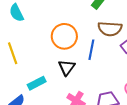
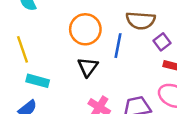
cyan rectangle: (37, 83) -> (38, 81), moved, turned 42

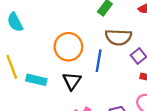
cyan rectangle: (38, 81) -> (36, 80), moved

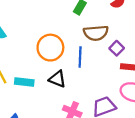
black triangle: (72, 81) -> (57, 79), turned -36

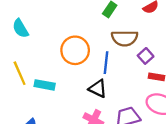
black triangle: (57, 79) -> (98, 89), moved

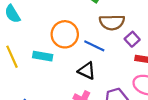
blue line: (106, 63) -> (94, 46), turned -70
cyan rectangle: (45, 85) -> (43, 56), moved

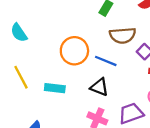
cyan rectangle: (43, 56) -> (55, 88), moved

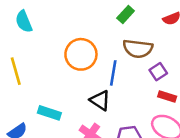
blue line: (106, 61) -> (113, 73), turned 65
cyan rectangle: (55, 88) -> (49, 113), moved

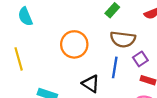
blue line: (113, 73) -> (115, 67), moved

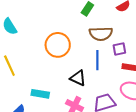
purple square: (140, 59) -> (119, 49), turned 32

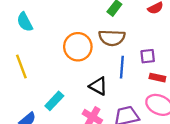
brown semicircle: (101, 34) -> (112, 38), moved
cyan rectangle: (40, 94) -> (54, 101), turned -60

